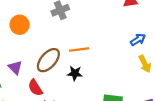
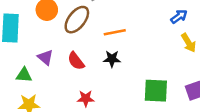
brown ellipse: (48, 60) -> (77, 20), moved
red semicircle: (35, 88) -> (76, 61), moved

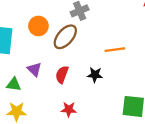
orange line: (115, 32) -> (115, 50), moved
red semicircle: (76, 61) -> (62, 75), turned 54

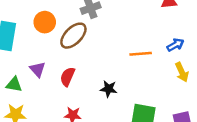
orange line: (115, 50) -> (141, 54), moved
black star: (95, 75) -> (109, 89), moved

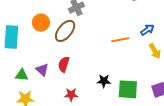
purple triangle: (38, 69) -> (42, 70), moved
black star: (109, 89) -> (104, 81), moved

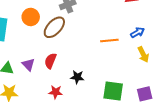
black star: (104, 81) -> (77, 77), moved

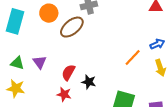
orange line: (109, 41) -> (133, 58), moved, turned -48
red semicircle: (50, 61) -> (68, 72), moved

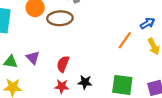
brown ellipse: (72, 27) -> (60, 18), turned 45
black star: (89, 82) -> (85, 82), moved

